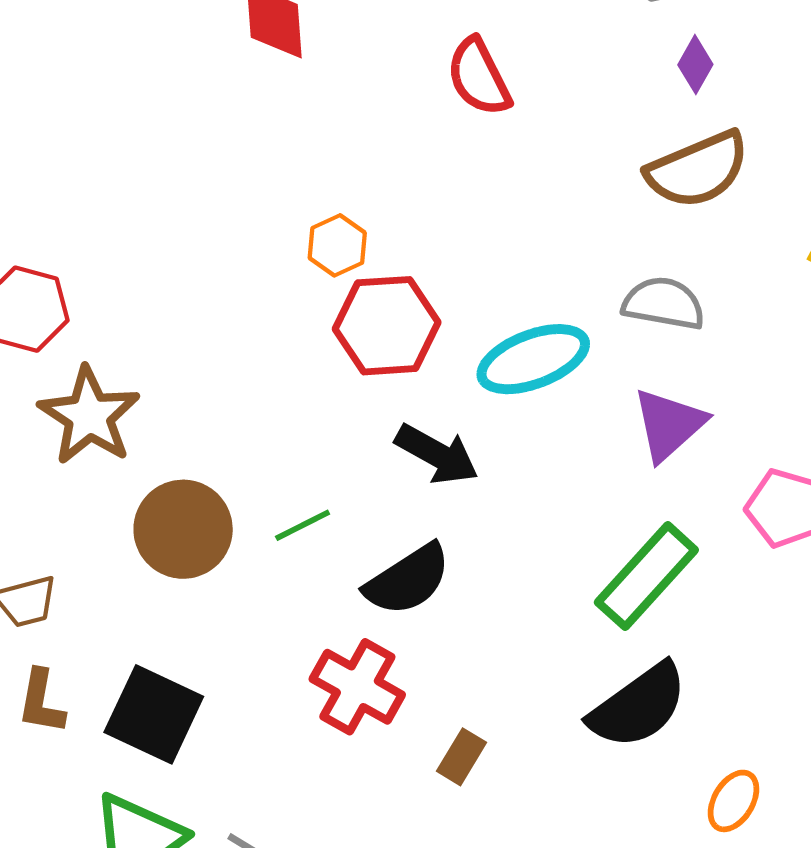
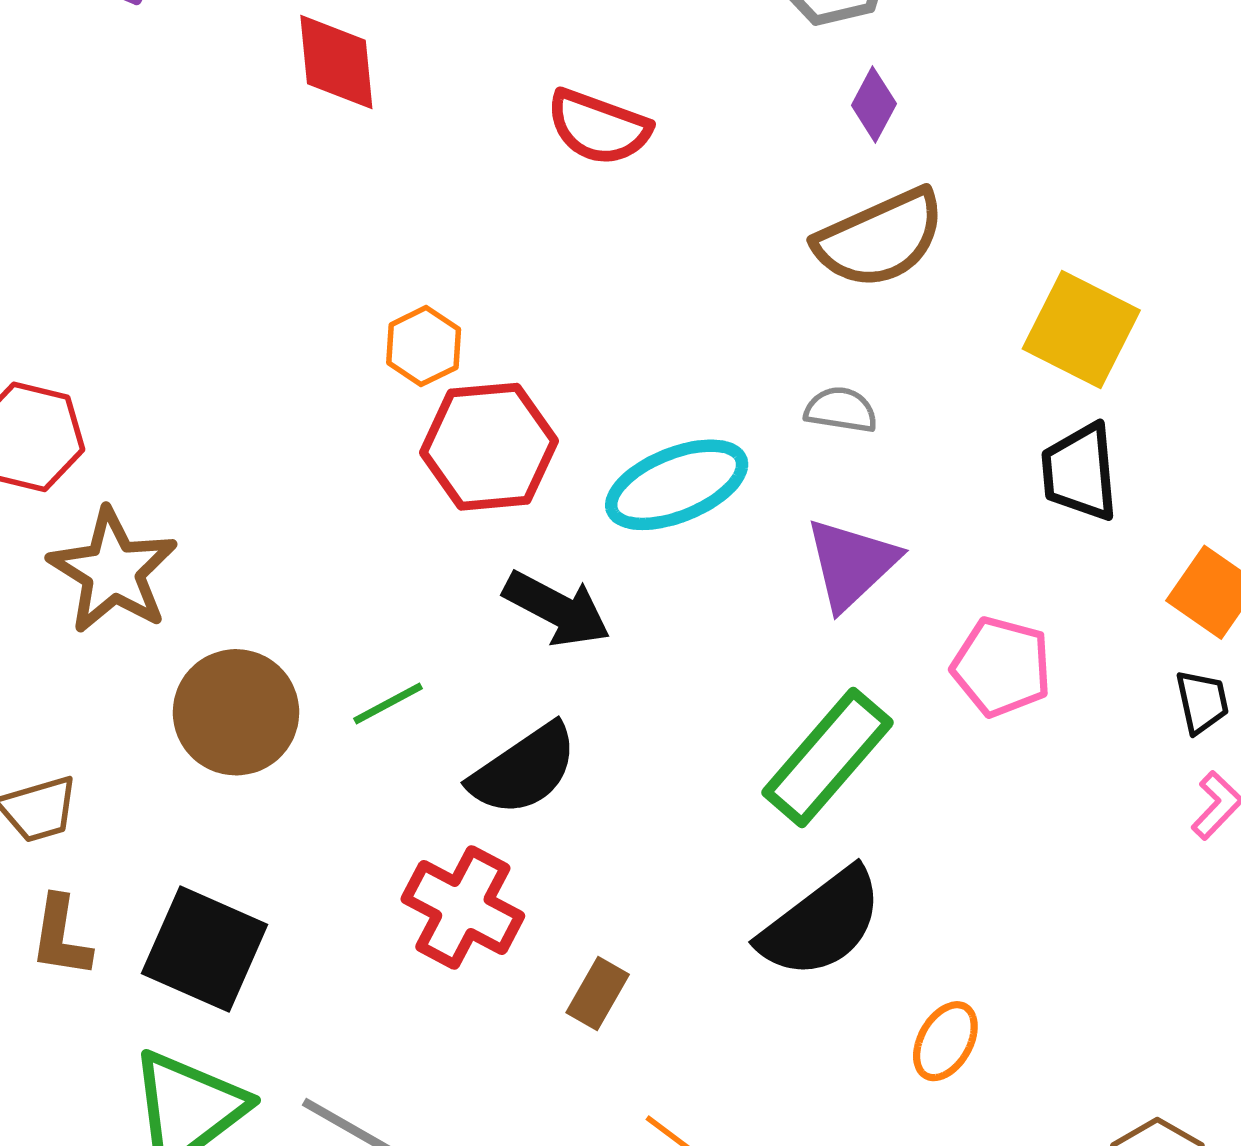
red semicircle: (479, 77) -> (598, 127), turned -42
gray semicircle: (664, 303) -> (841, 410), size x0.7

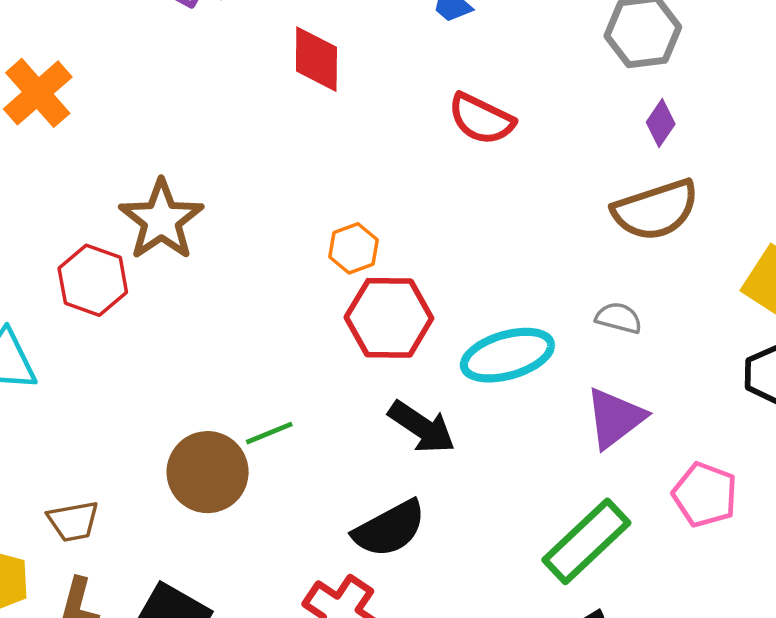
brown star: (113, 571) -> (161, 220), moved
green line: (388, 703) -> (269, 433), moved

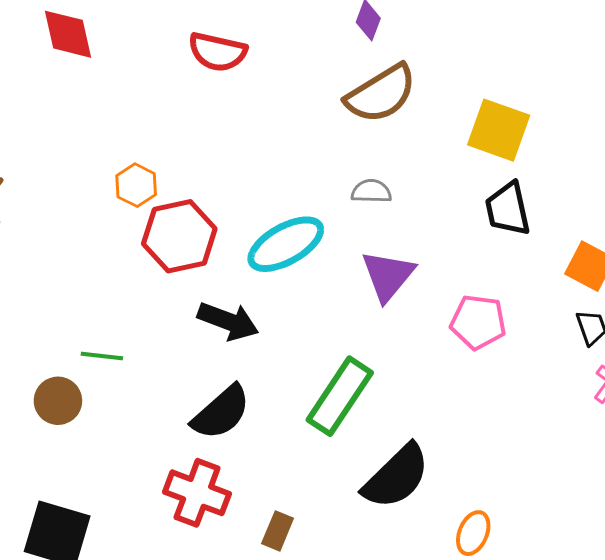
green line: (269, 433) -> (102, 356), turned 42
brown circle: (208, 472) -> (58, 401), size x0.7
green rectangle: (586, 541) -> (340, 396), moved

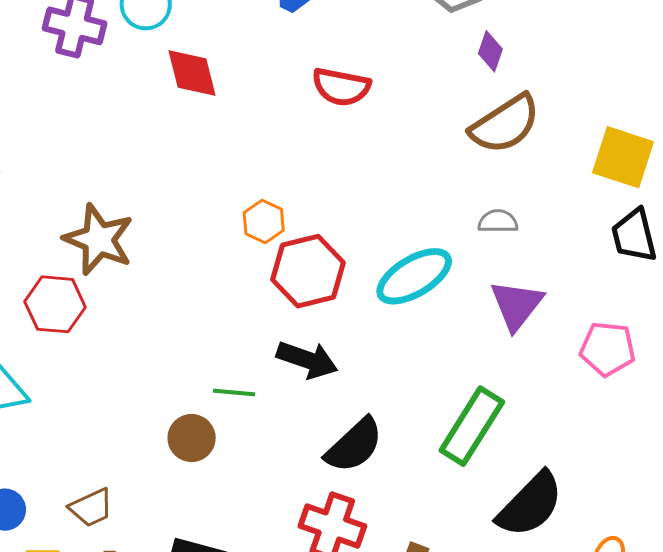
black arrow: (228, 321) -> (307, 360), moved

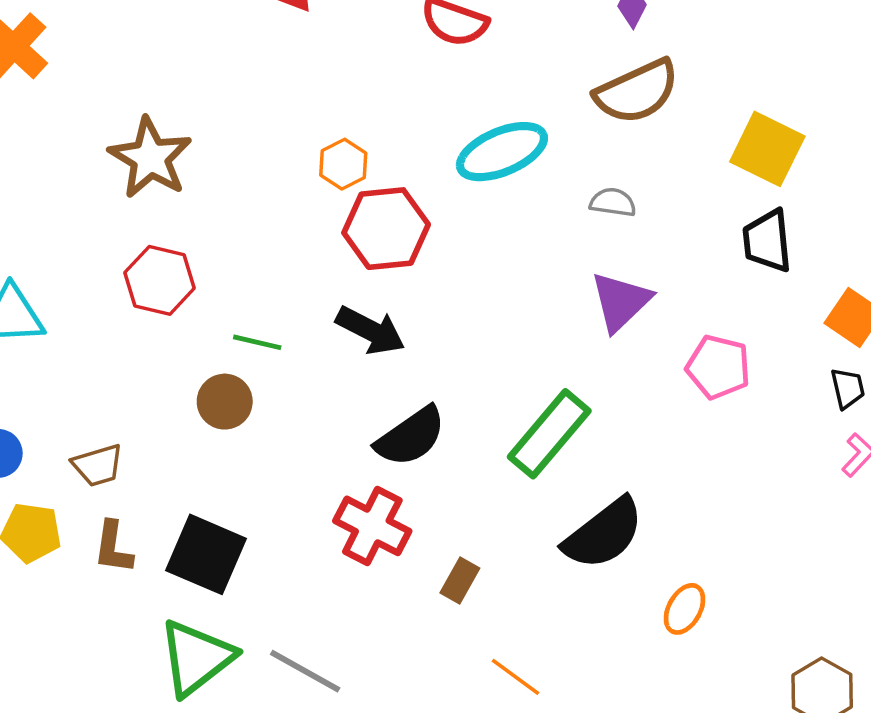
cyan ellipse: (414, 276) -> (502, 152), moved
red hexagon: (55, 304) -> (160, 280), moved
green line: (234, 392) -> (257, 342), moved

